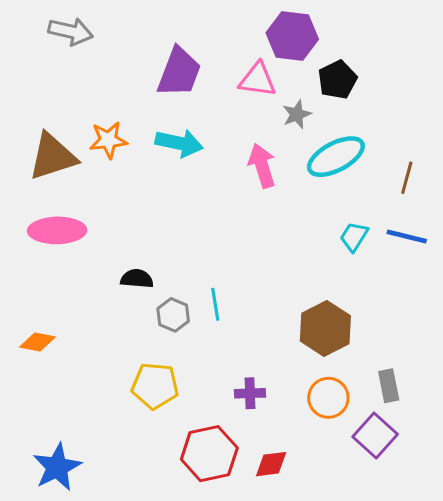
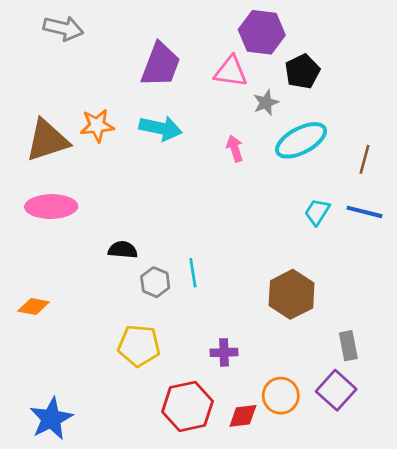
pink arrow: (262, 166) -> (235, 148), size x0.7
orange circle: (328, 398) -> (281, 396), moved

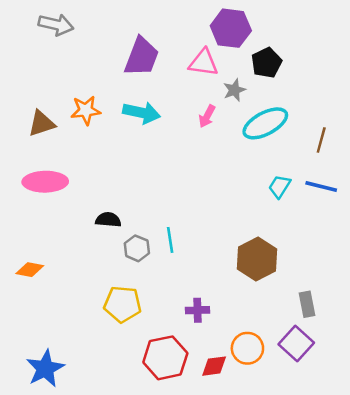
brown triangle: (47, 140) -> (42, 123), size x0.7
pink arrow: (235, 148) -> (207, 116), moved, turned -135

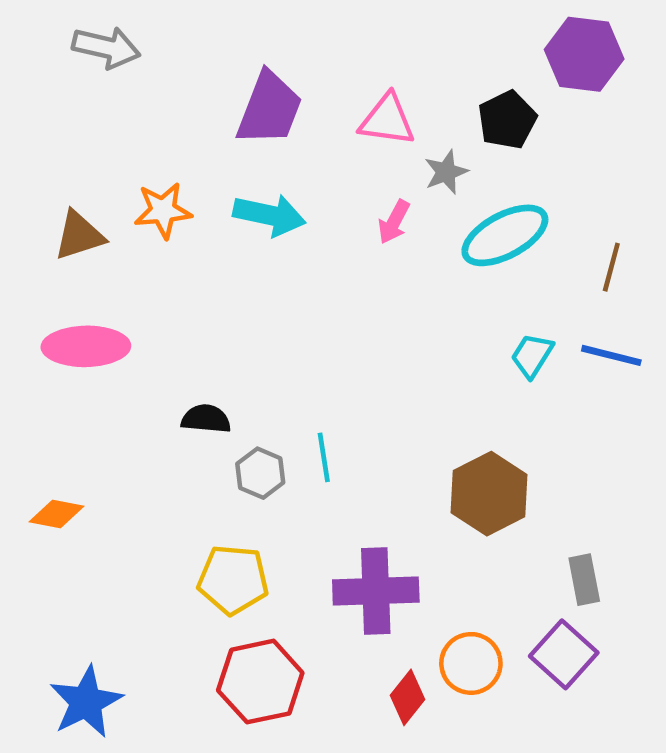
purple hexagon: (231, 28) -> (584, 54), moved
purple cross: (197, 310) -> (376, 591), size x1.8
red hexagon: (165, 358) -> (260, 682), moved
red diamond: (214, 366) -> (408, 697), turned -44

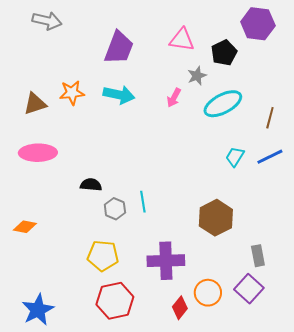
pink triangle: (387, 120) -> (182, 40), moved
blue line: (611, 355) -> (270, 157), turned -40

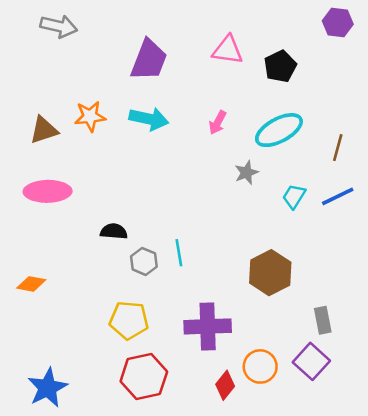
purple hexagon: (258, 24) -> (338, 22), moved, size x0.7
gray star: (197, 76) -> (246, 173), moved

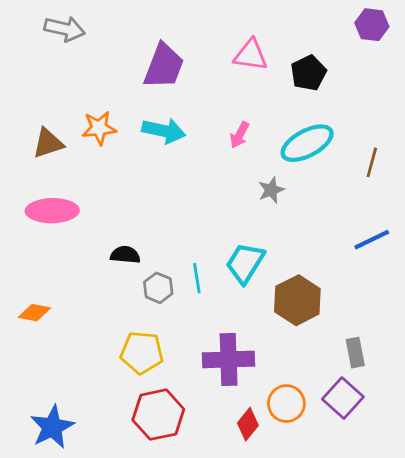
cyan trapezoid: (294, 196) -> (245, 263), moved, size x1.5
blue line: (338, 196) -> (372, 240), moved

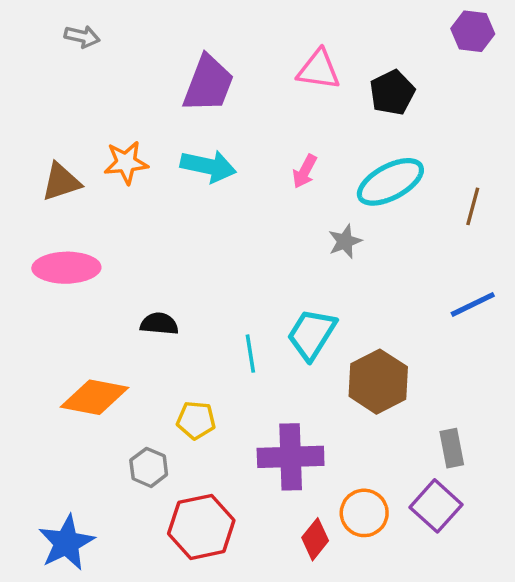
gray arrow: (65, 29) -> (82, 36), size x0.7
gray hexagon: (158, 288) -> (149, 467), moved
orange diamond: (34, 313) -> (94, 397), moved, size x1.6
yellow pentagon: (142, 353) -> (196, 420), moved, size x0.7

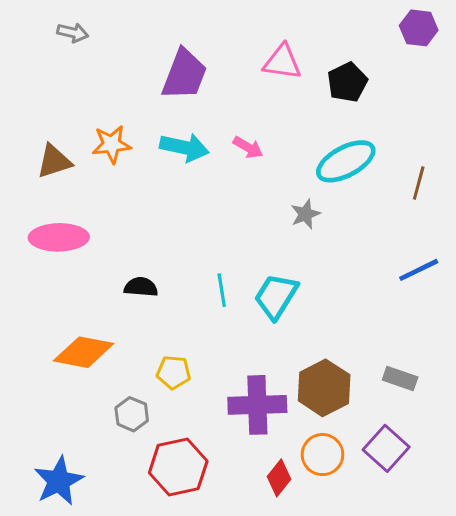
pink arrow: (305, 171) -> (248, 147), moved, turned -88
cyan line: (250, 354) -> (222, 290), moved
brown hexagon: (378, 382) -> (324, 388), moved
gray rectangle: (452, 448) -> (400, 379), moved, turned -60

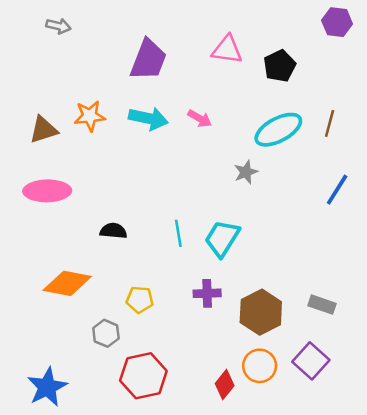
brown line: (419, 183) -> (330, 123), moved
blue line: (419, 270) -> (337, 190), moved, turned -32
purple cross: (257, 405) -> (207, 293), moved, size x0.6

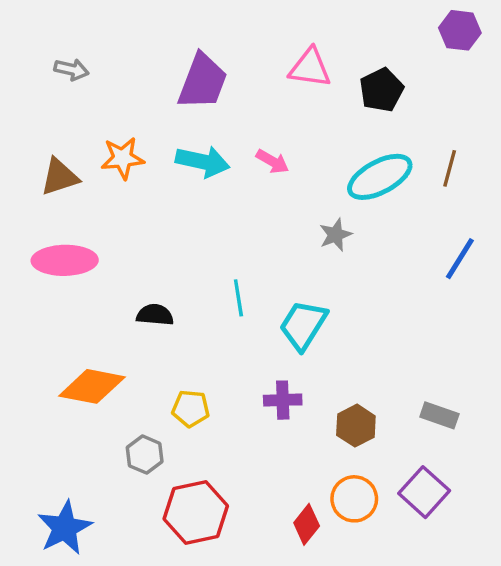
gray arrow: (58, 26) -> (71, 70), moved
cyan line: (178, 233) -> (238, 298), moved
brown hexagon: (261, 312) -> (356, 426), size x0.7

